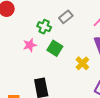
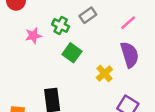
pink star: (30, 45) -> (33, 36), moved

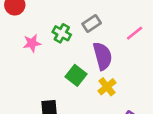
green square: (72, 53) -> (76, 75), moved
purple semicircle: (130, 55) -> (103, 56), moved

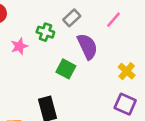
yellow cross: (107, 87) -> (127, 71), moved

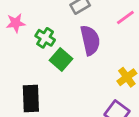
green cross: (45, 32) -> (45, 38), moved

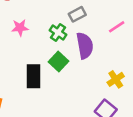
green cross: (45, 38) -> (58, 33), moved
black rectangle: (31, 98) -> (33, 76), moved

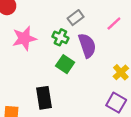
pink star: (20, 28) -> (24, 38), size x1.5
black rectangle: (33, 76) -> (44, 98), moved

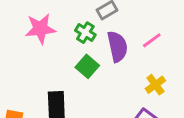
pink line: (114, 23) -> (152, 40), moved

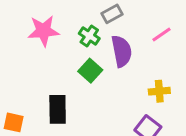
pink line: (152, 40) -> (162, 35), moved
yellow cross: (155, 85) -> (159, 91), turned 30

